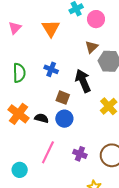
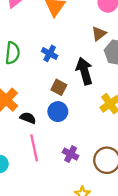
black semicircle: (41, 118) -> (28, 118), moved
pink line: (48, 152) -> (34, 148), turned -45

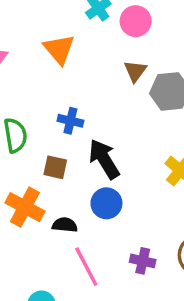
black arrow: (84, 71) -> (104, 159), moved
brown square: (59, 87) -> (55, 167), moved

